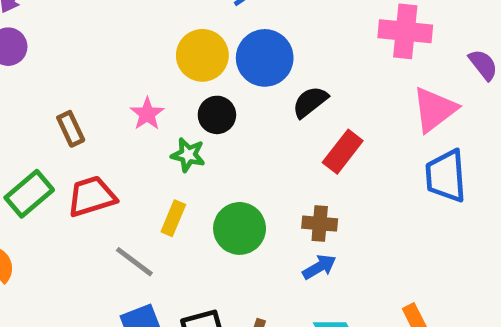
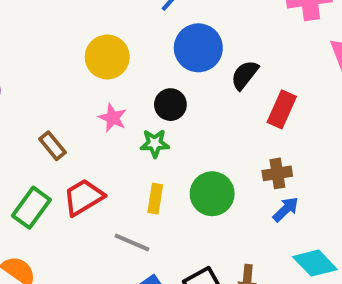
yellow circle: (202, 55) -> (107, 57), moved

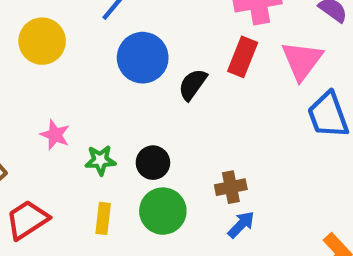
yellow circle: (107, 57) -> (42, 41), moved
black circle: (170, 105) -> (153, 163), moved
red rectangle: (282, 109) -> (243, 57), moved

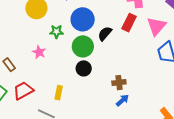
green star: (100, 160) -> (56, 32), moved
green circle: (163, 211) -> (83, 46), moved

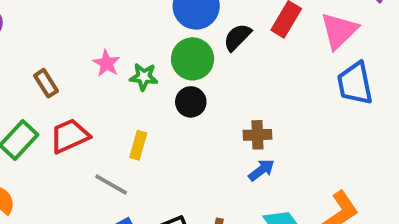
green star: (56, 32) -> (144, 77), moved

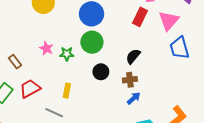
black semicircle: (237, 37) -> (133, 56), moved
black circle: (191, 102) -> (101, 72), moved

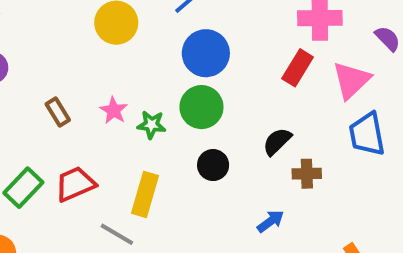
brown rectangle: (15, 62) -> (58, 112), moved
brown cross: (130, 80) -> (307, 174), moved
yellow rectangle: (67, 91) -> (145, 194), size x1.5

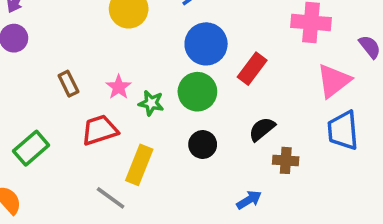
red rectangle: (298, 68) -> (252, 69), moved
red trapezoid: (75, 184) -> (100, 130), moved

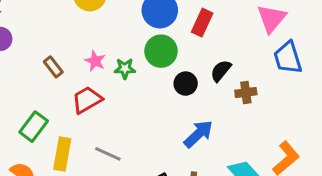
black circle: (203, 145) -> (186, 84), moved
yellow rectangle: (139, 165) -> (62, 154), moved
blue arrow: (249, 200) -> (198, 134), moved, size x1.5

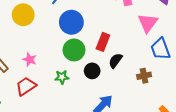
red rectangle: (202, 23) -> (103, 42), moved
green star: (125, 69) -> (62, 77), moved
brown cross: (246, 93) -> (144, 76), moved

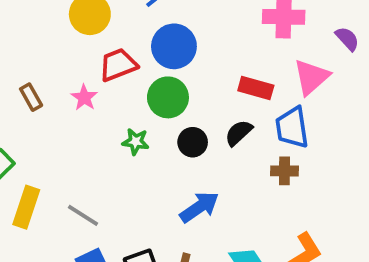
red rectangle: (103, 42) -> (256, 88), moved, turned 72
blue trapezoid: (160, 49) -> (292, 128), moved
red trapezoid: (26, 86) -> (118, 65), moved

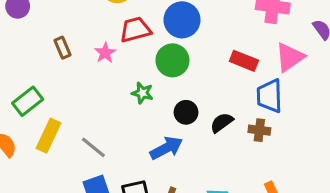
black semicircle: (239, 133) -> (222, 123), moved
black circle: (193, 142) -> (186, 112), moved
blue arrow: (199, 207) -> (166, 148), moved

